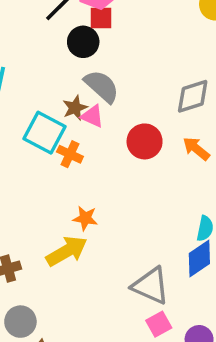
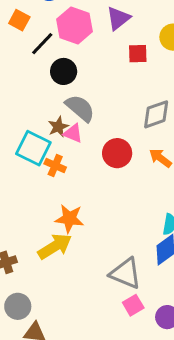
red square: (101, 18) -> (138, 54), moved
orange star: (85, 218) -> (69, 219), size x1.4

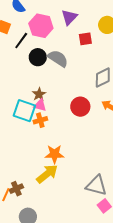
gray semicircle: (80, 108) -> (58, 58), moved
pink triangle: (73, 133) -> (40, 105), moved
orange cross: (55, 166) -> (40, 120), turned -32

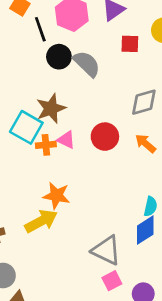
black line: (21, 41) -> (40, 29), turned -66
brown star: (39, 94) -> (51, 108), size x1.5
pink triangle: (40, 105) -> (66, 140), moved

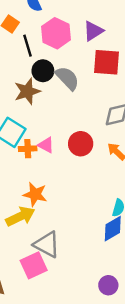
red square: (130, 44) -> (107, 62), size x1.6
brown star: (51, 108) -> (27, 91), moved
gray triangle: (106, 250) -> (47, 244), moved
pink square: (112, 281) -> (34, 265), moved, size x1.5

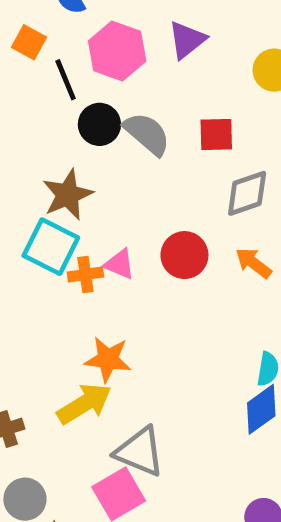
red square: (107, 62) -> (216, 134), moved, size x0.7
brown star: (27, 91) -> (68, 195), moved

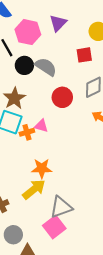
red square: (216, 134) -> (84, 55), moved
red circle: (184, 255) -> (62, 97), moved
gray triangle: (140, 452) -> (61, 207), turned -35

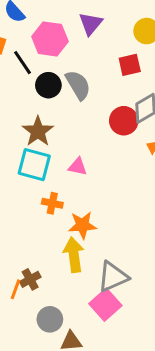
gray semicircle: (46, 67) -> (78, 85), turned 30
red circle: (62, 97) -> (124, 121), moved
orange cross: (27, 132) -> (52, 203), moved, turned 32
yellow arrow: (34, 189) -> (74, 255), turned -55

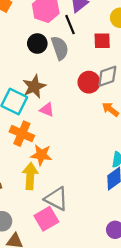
black line: (23, 63) -> (70, 25), moved
brown star: (38, 131) -> (34, 86), moved
orange cross: (52, 203) -> (22, 134), size x1.5
gray triangle: (113, 277) -> (56, 199), turned 40

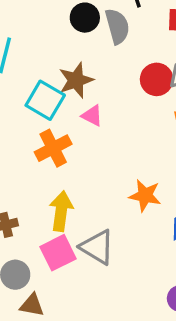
orange cross: (22, 134) -> (53, 148), turned 35
orange star: (41, 155) -> (145, 195), moved
pink square: (46, 219) -> (58, 253), moved

